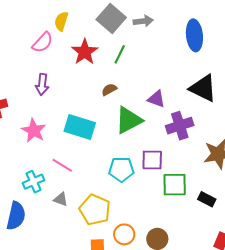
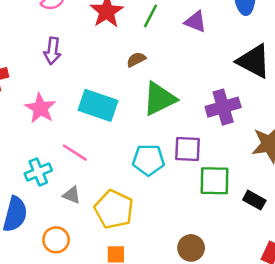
purple triangle: (156, 99) -> (195, 22), moved
orange circle: (124, 234) -> (56, 240), moved

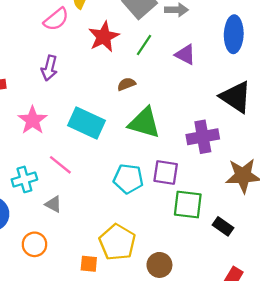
green triangle: (159, 99) -> (144, 123), turned 36
yellow pentagon: (114, 209) -> (117, 242), moved

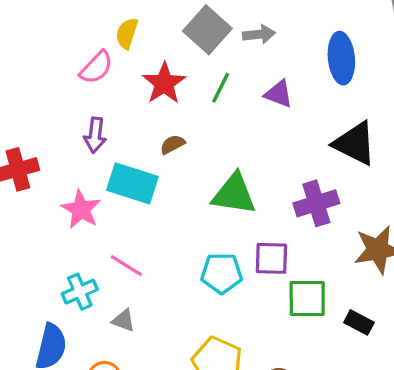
brown semicircle: (126, 84) -> (173, 144), moved
cyan rectangle: (86, 123) -> (132, 183), moved

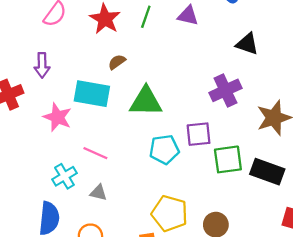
purple arrow: (95, 135) -> (42, 65), moved
black triangle: (355, 143) -> (247, 44), size x0.7
green triangle: (234, 194) -> (146, 101), moved
black rectangle: (359, 322) -> (267, 172), size x1.6

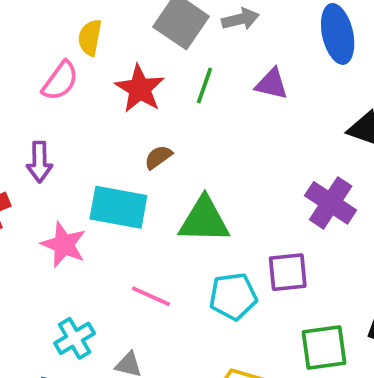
purple cross: (225, 90) -> (331, 203), turned -32
pink line: (95, 153) -> (151, 296), moved
green square: (228, 159) -> (324, 348), moved

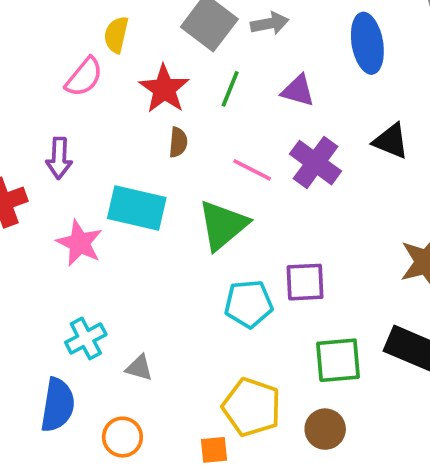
brown semicircle: (158, 157) -> (178, 142), moved, turned 128
purple cross: (331, 203) -> (315, 163), moved
green triangle: (204, 220) -> (223, 225), turned -44
pink line: (151, 296) -> (252, 170), moved

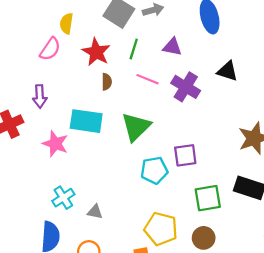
pink line: (252, 170) -> (147, 79), moved

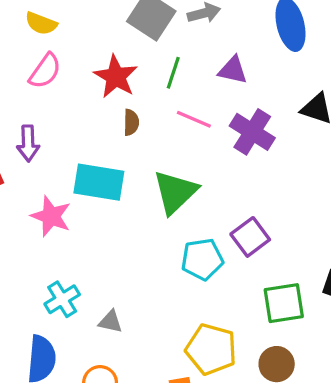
yellow semicircle: (66, 23) -> (41, 23), moved, turned -78
purple square: (185, 155) -> (250, 237), turned -30

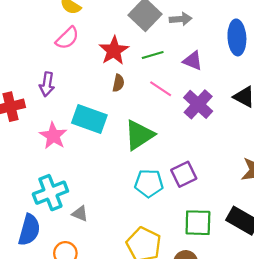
green line: (173, 73) -> (153, 55), turned 45
cyan cross: (62, 299) -> (50, 193), size x1.4

